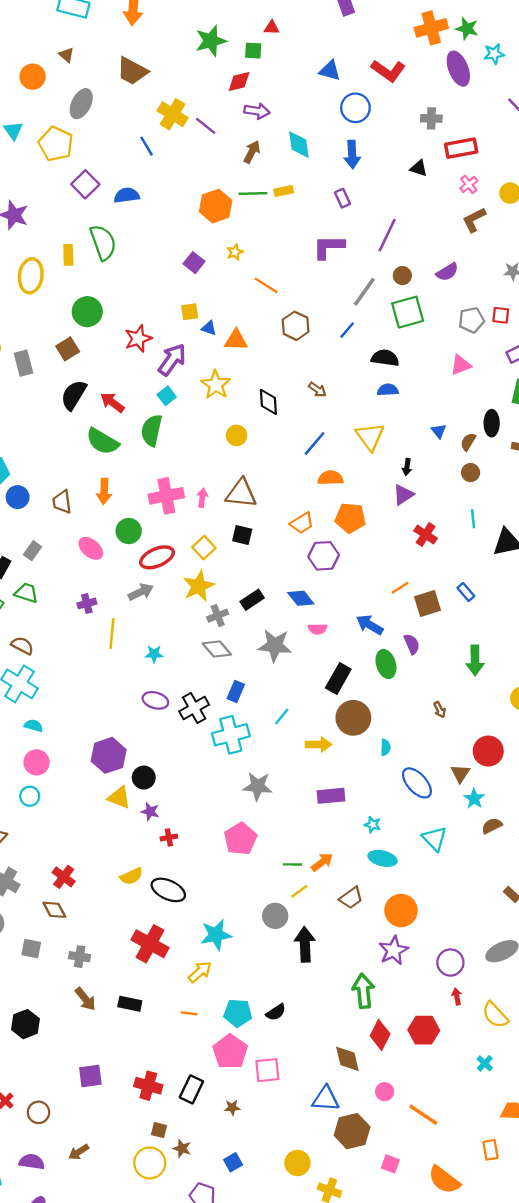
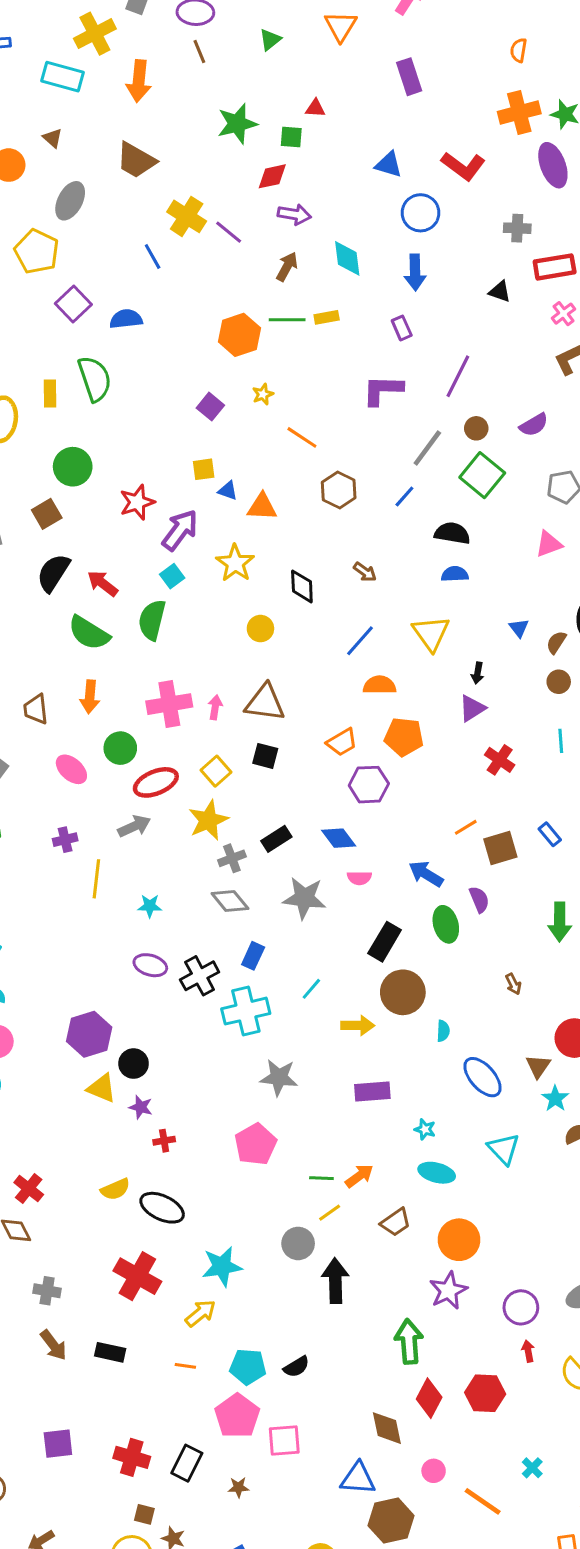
green square: (408, 312) -> (482, 475), turned -36
cyan cross: (485, 1063) -> (532, 1468), moved

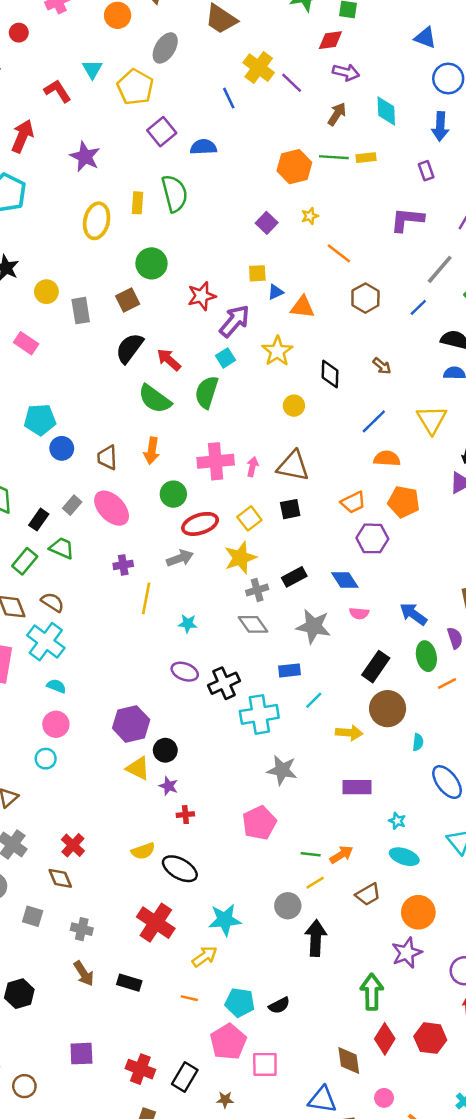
blue triangle: (228, 491) -> (276, 292), turned -49
black square: (265, 756) -> (290, 509), turned -30
pink ellipse: (71, 769) -> (112, 508), moved, size x1.4
orange line: (466, 827) -> (447, 683), moved
blue rectangle: (253, 956) -> (289, 670), moved, turned 55

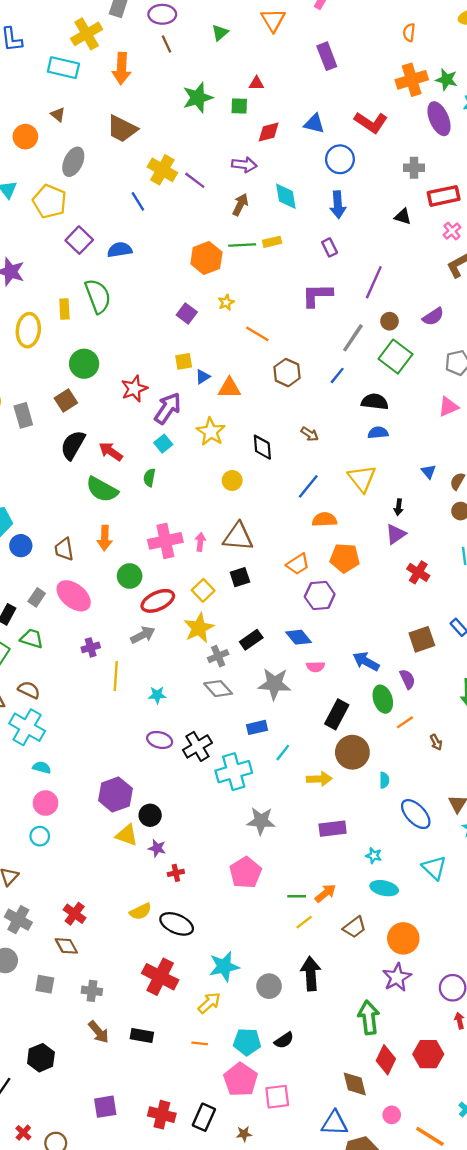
red diamond: (330, 40) -> (269, 132), moved
green semicircle: (207, 392) -> (149, 478), size x0.6
gray circle: (288, 906) -> (269, 986), moved

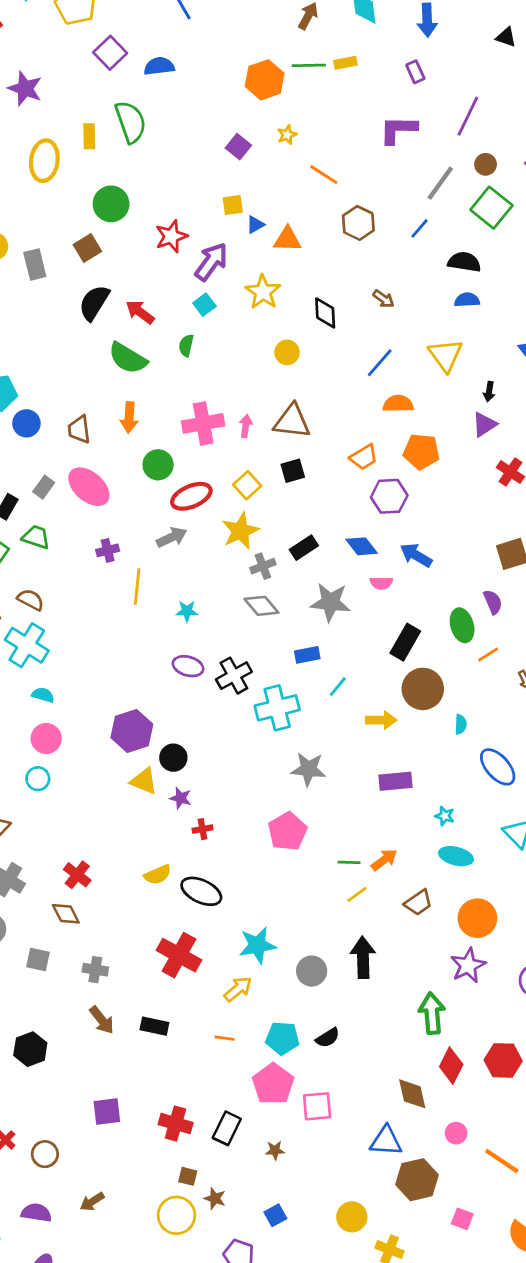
blue arrow: (366, 661) -> (416, 555), moved

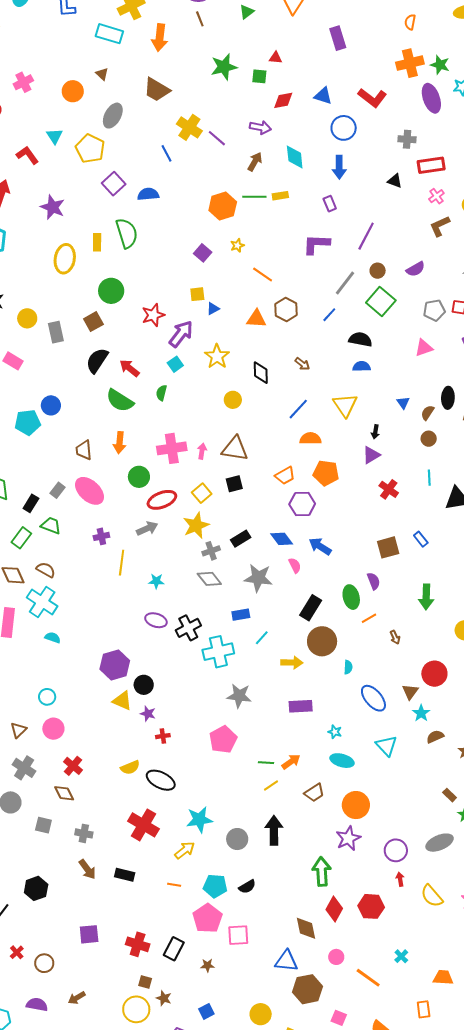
orange triangle: (287, 239) -> (256, 319), moved
blue circle: (26, 423) -> (51, 405), moved
pink semicircle: (381, 583) -> (295, 565), turned -119
pink circle: (46, 739) -> (53, 729), moved

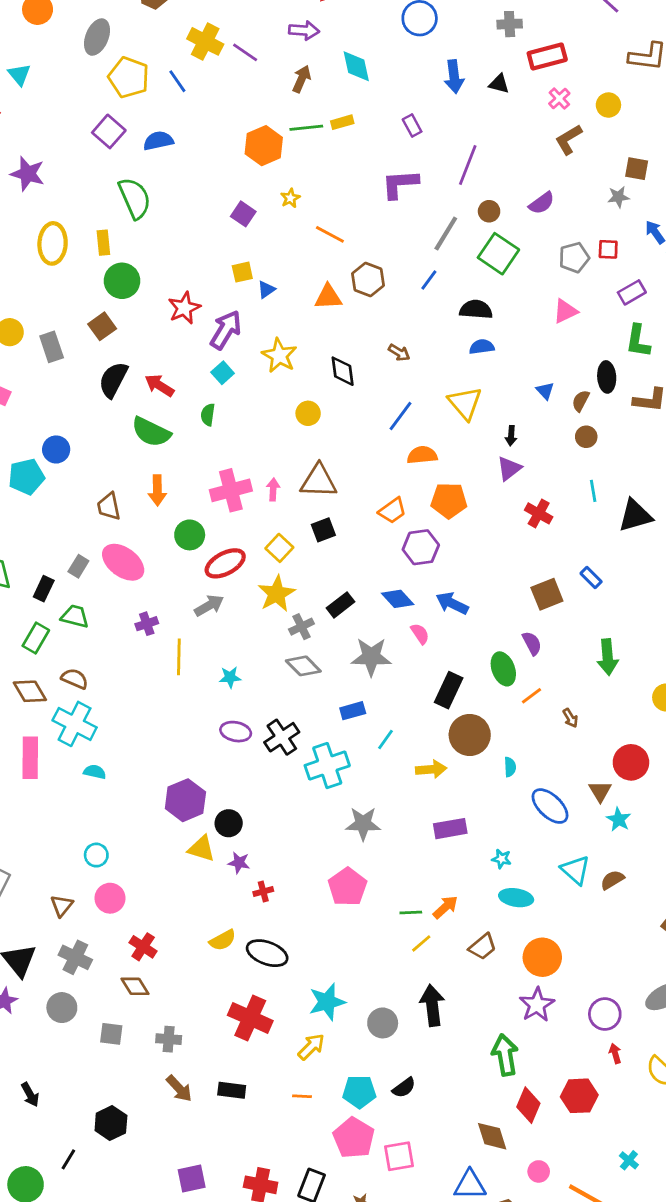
yellow pentagon: (90, 149) -> (129, 77), moved
blue arrow: (339, 167) -> (454, 77), moved
yellow rectangle: (97, 242) -> (103, 243), moved
brown semicircle: (435, 737) -> (612, 880), moved

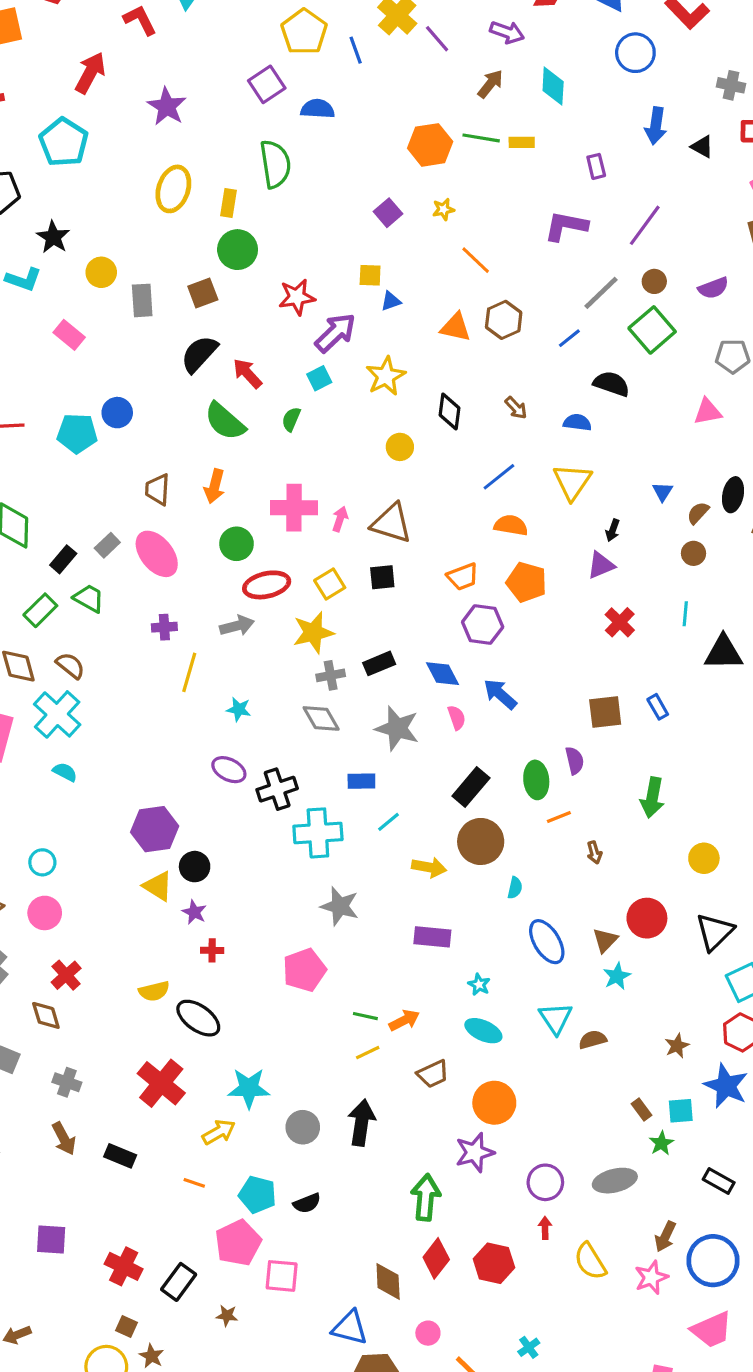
blue semicircle: (482, 347) -> (577, 422), moved

